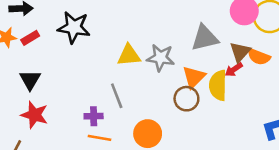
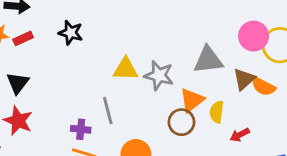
black star: (74, 27) -> (71, 33), size x0.7
red arrow: (234, 70) -> (240, 135), moved
yellow semicircle: (218, 85) -> (217, 112), size x0.7

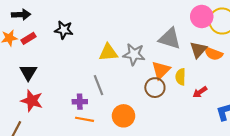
gray triangle: (208, 60) -> (170, 38), turned 30

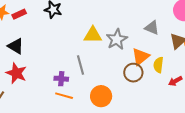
gray triangle: (170, 38) -> (152, 28), size x0.7
gray star: (134, 54) -> (117, 39), turned 30
black triangle: (28, 72) -> (16, 46), turned -36

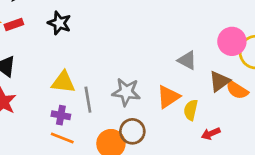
yellow triangle: (93, 35) -> (63, 82), moved
gray star: (117, 39) -> (126, 92), moved, turned 30
brown circle: (133, 73) -> (132, 131), moved

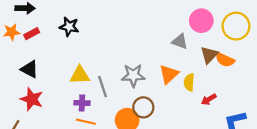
pink circle: (232, 41) -> (201, 21), moved

